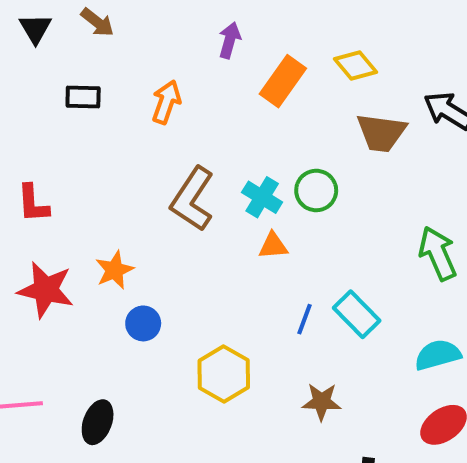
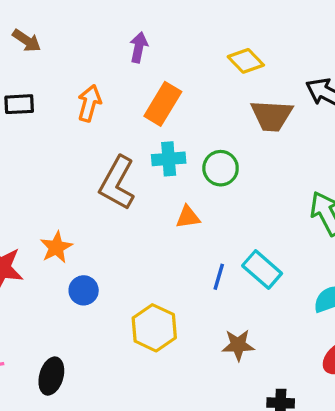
orange rectangle: (283, 81) -> (163, 104), moved
cyan cross: (262, 197) -> (169, 159), moved, turned -32

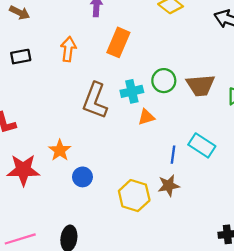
brown trapezoid: (272, 116) -> (201, 85), moved
cyan cross: (169, 159) -> (132, 91), moved
brown star: (238, 345) -> (169, 186), moved

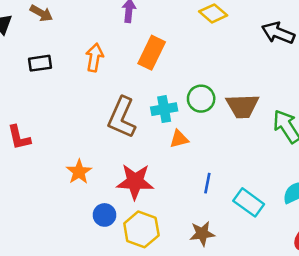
cyan rectangle: (202, 145) -> (249, 202), moved
red star: (23, 170) -> (135, 182), moved
blue circle: (82, 177) -> (104, 215), moved
brown star: (169, 186) -> (202, 234), moved
yellow hexagon: (134, 196) -> (141, 229), moved

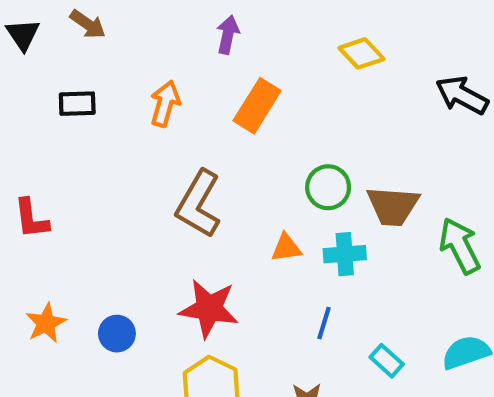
cyan cross: (164, 109) -> (345, 254), moved
orange star: (79, 172) -> (46, 323), moved
cyan rectangle: (249, 202) -> (387, 361), size x0.7
blue circle: (104, 215) -> (117, 334), moved

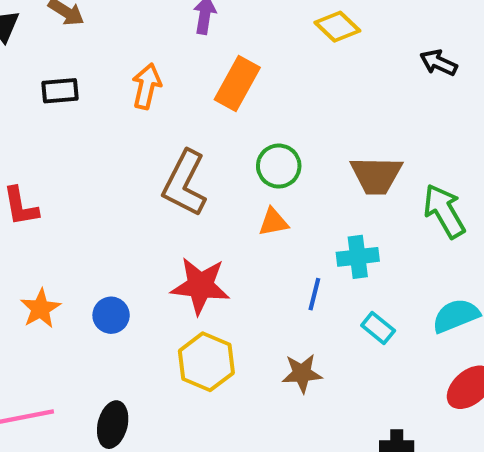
black arrow: (462, 95) -> (438, 63), size x0.7
green circle: (328, 187) -> (279, 166), moved
cyan cross: (345, 254) -> (358, 257), moved

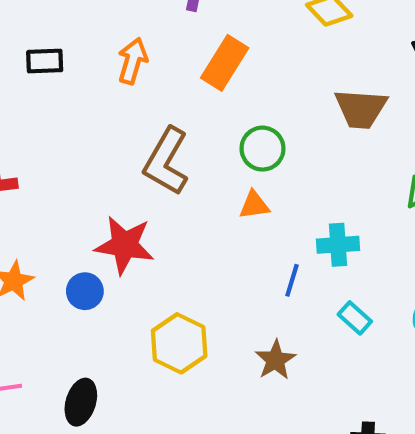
brown trapezoid: (376, 175) -> (361, 109), moved
red star: (200, 286) -> (125, 245), moved
brown star: (302, 373) -> (275, 360), turned -30

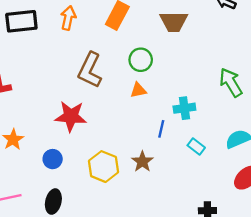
black rectangle: (45, 61) -> (21, 21), size x1.6
brown trapezoid: (361, 109) -> (174, 22), moved
blue circle: (85, 291) -> (53, 159), moved
brown star: (275, 360) -> (142, 162), moved

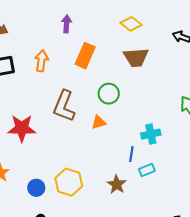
orange triangle: (138, 90) -> (99, 122), moved
red star: (71, 116) -> (22, 128), moved
cyan rectangle: (196, 147) -> (147, 170), moved, turned -56
yellow hexagon: (104, 167) -> (69, 182), moved

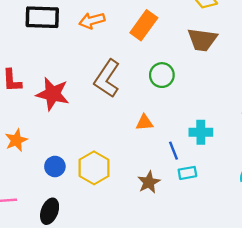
orange arrow: (41, 61) -> (92, 21), turned -125
orange triangle: (99, 122) -> (144, 123), moved
blue line: (131, 154) -> (173, 151), turned -42

